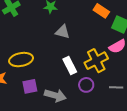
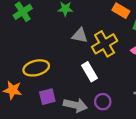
yellow cross: (96, 61) -> (105, 44), moved
purple circle: (86, 85) -> (103, 102), moved

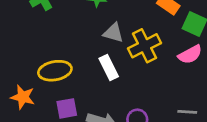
white rectangle: (90, 72) -> (109, 68), moved

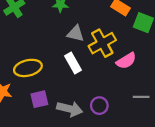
pink semicircle: (190, 54) -> (126, 61), moved

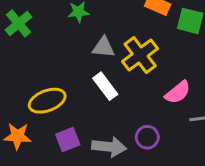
pink semicircle: (126, 61) -> (178, 92), moved

